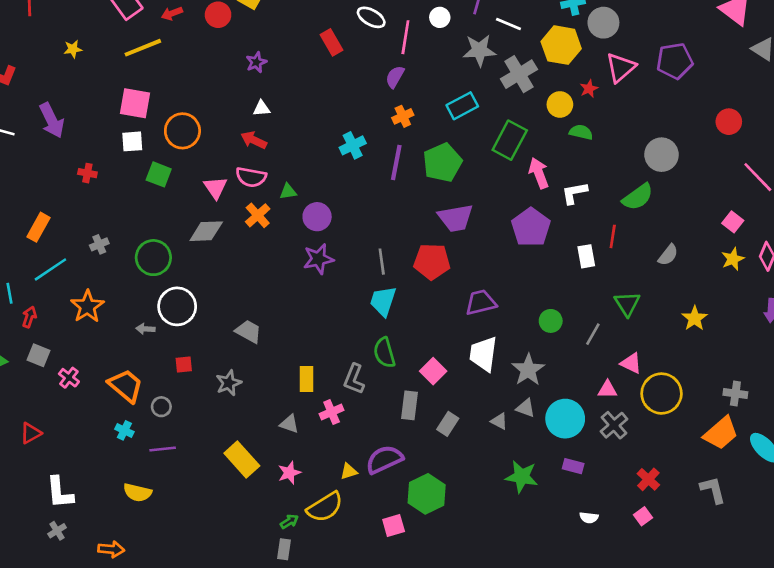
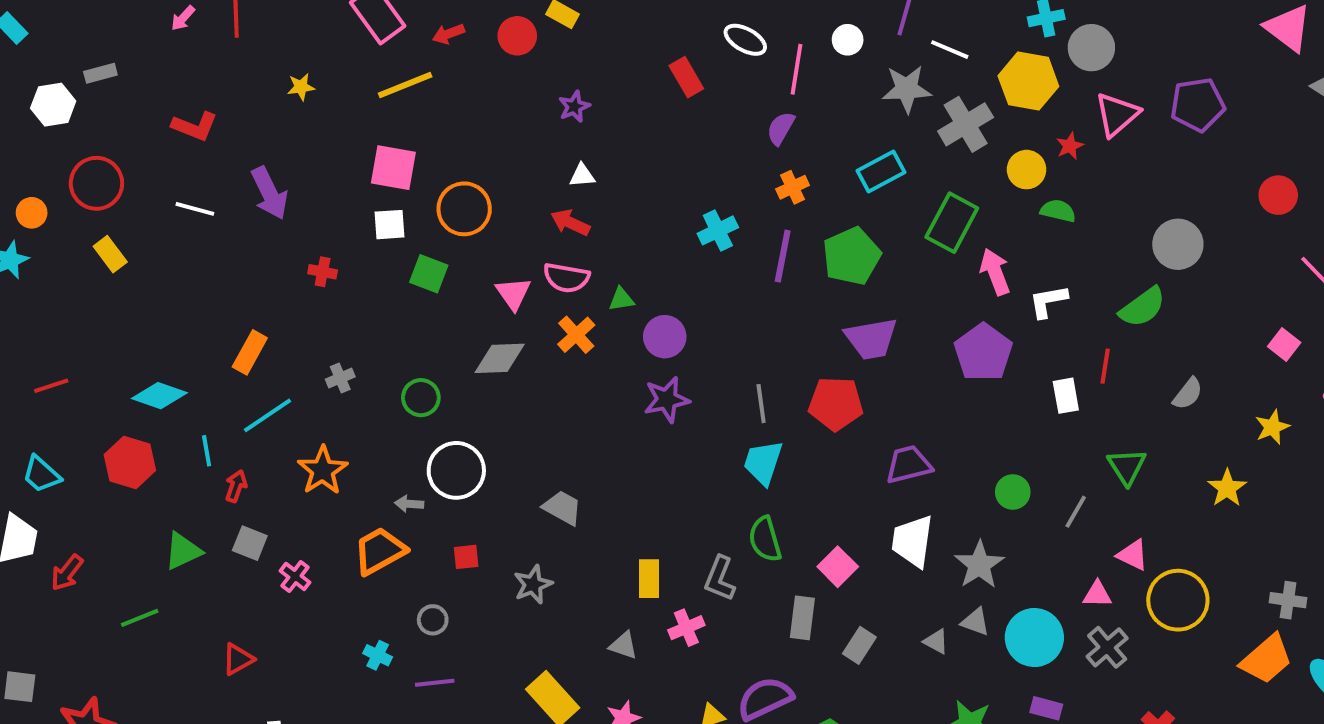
green circle: (153, 258) -> (421, 398), size x0.7
yellow star: (733, 259) -> (1272, 427), moved
orange trapezoid: (126, 386) -> (380, 551), moved, turned -69

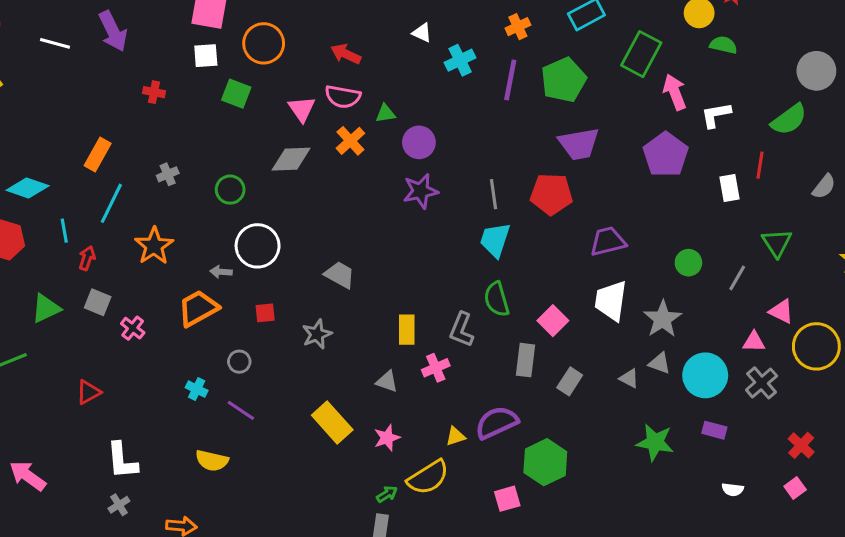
white triangle: (582, 175) -> (422, 33), moved, turned 30
cyan line: (268, 415) -> (111, 203), turned -30
purple line: (435, 683) -> (241, 410), turned 40

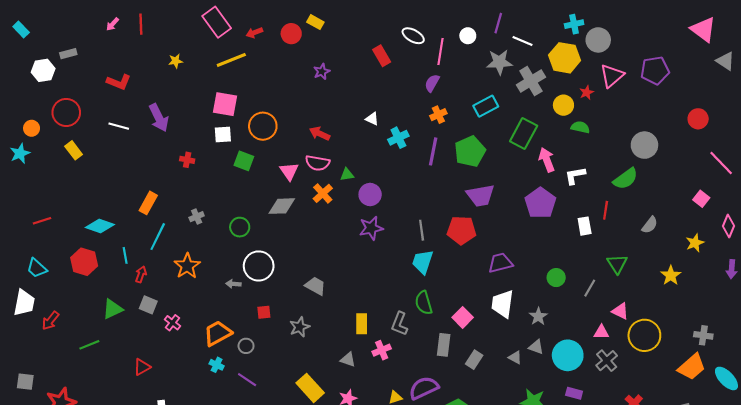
orange trapezoid: (198, 308) -> (218, 333), moved
gray star: (663, 319) -> (538, 316), size x0.7

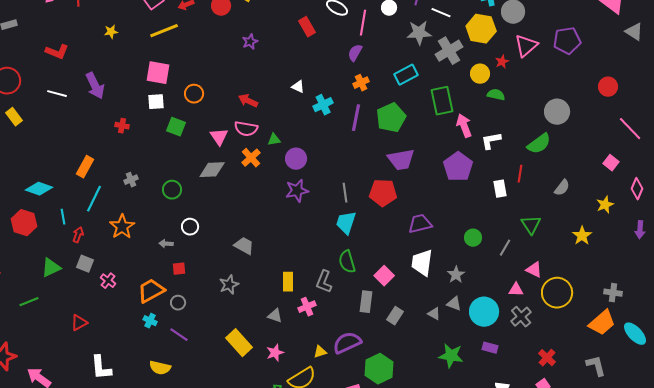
orange circle: (263, 126) -> (194, 94), size x0.7
green rectangle: (524, 134) -> (442, 101), turned -40
white circle: (259, 266) -> (190, 227), size x0.6
red square: (264, 312) -> (179, 269), moved

